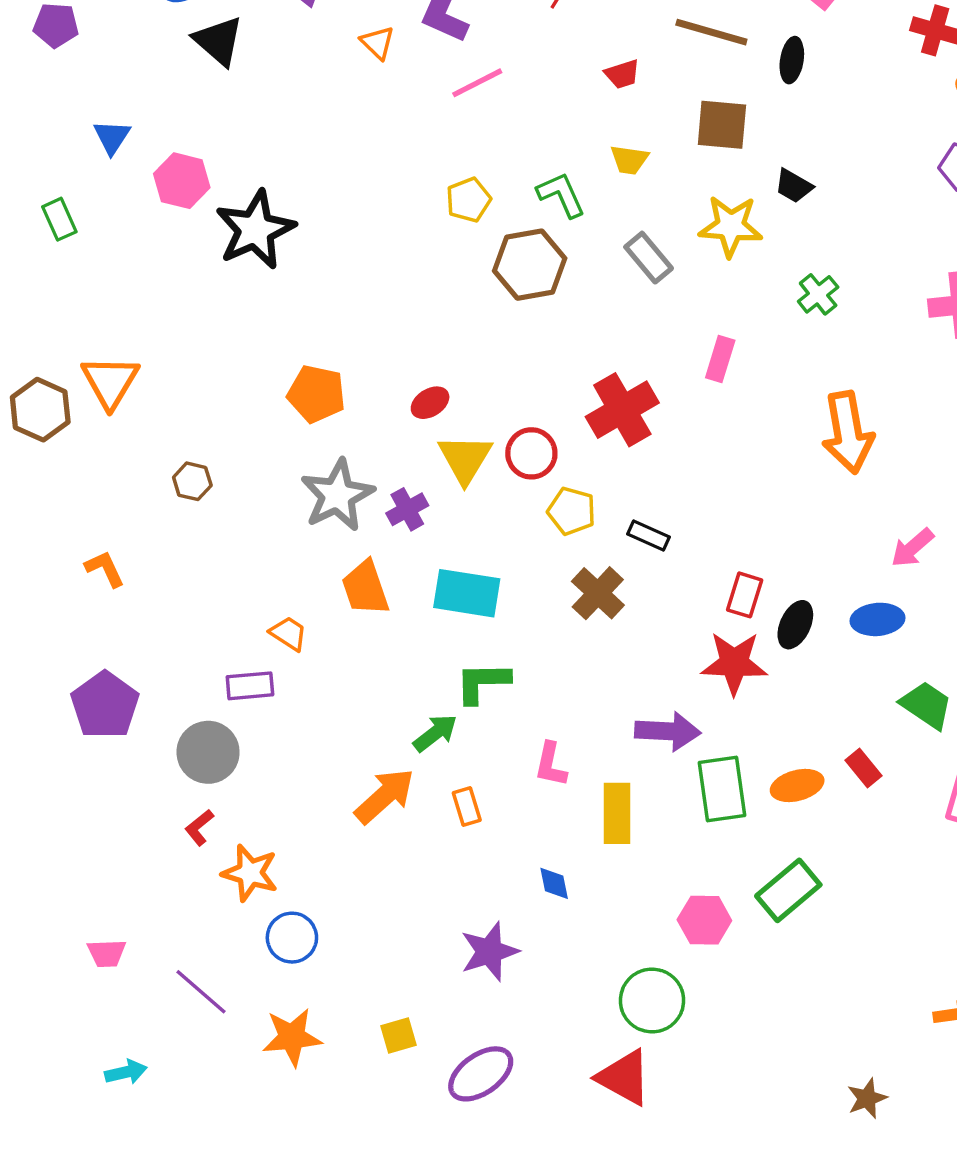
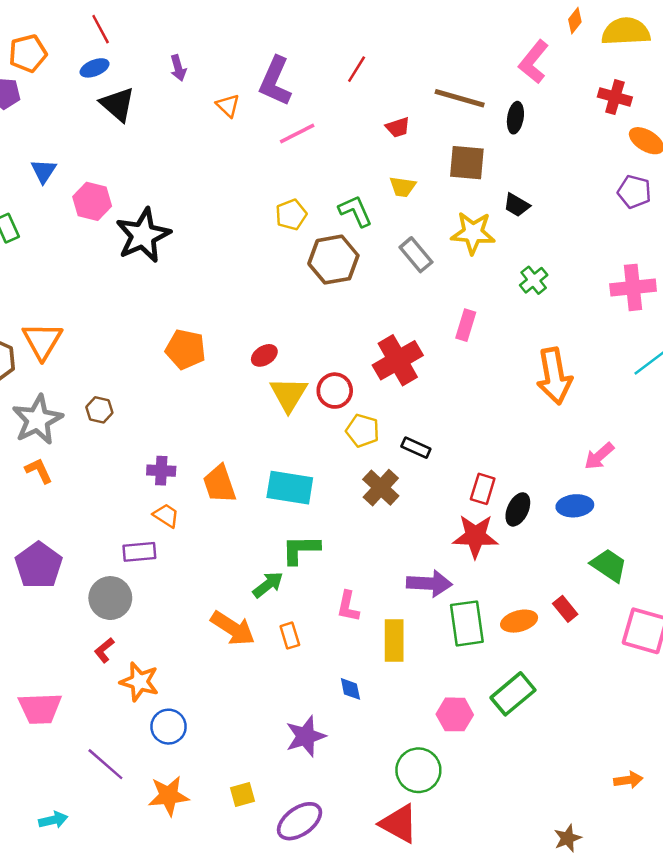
gray star: (337, 495) -> (38, 420), moved
purple cross: (407, 509) -> (161, 471), moved, turned 32
orange arrow: (385, 796) -> (233, 628), turned 75
pink trapezoid: (107, 953) -> (40, 708), moved, size x1.6

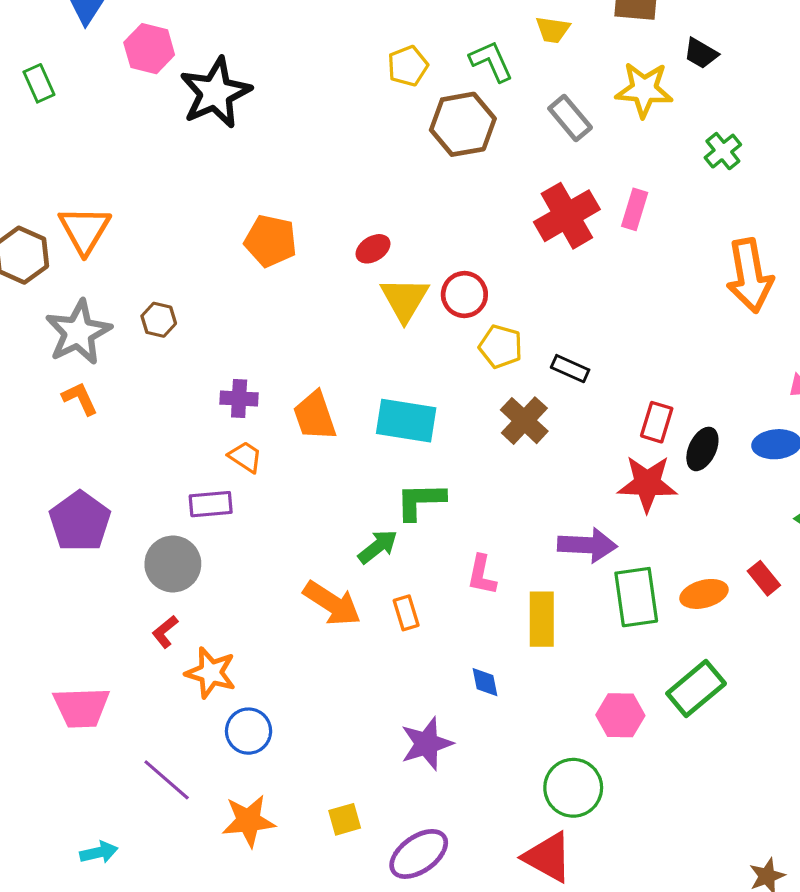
red cross: (398, 360) -> (567, 216), moved

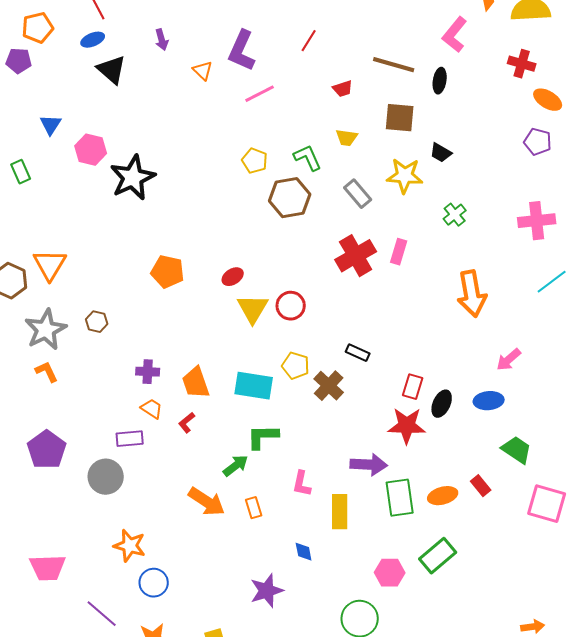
yellow pentagon: (408, 66) -> (255, 161), turned -30
yellow pentagon: (501, 347) -> (296, 366), moved
red L-shape: (165, 632) -> (187, 423), moved

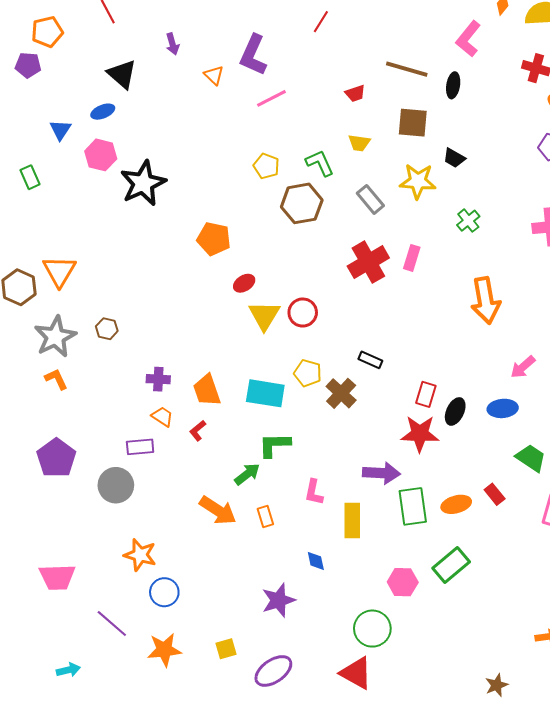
blue ellipse: (93, 40) -> (103, 112), moved
red line: (309, 41) -> (321, 22), moved
orange pentagon: (168, 272) -> (214, 239), moved

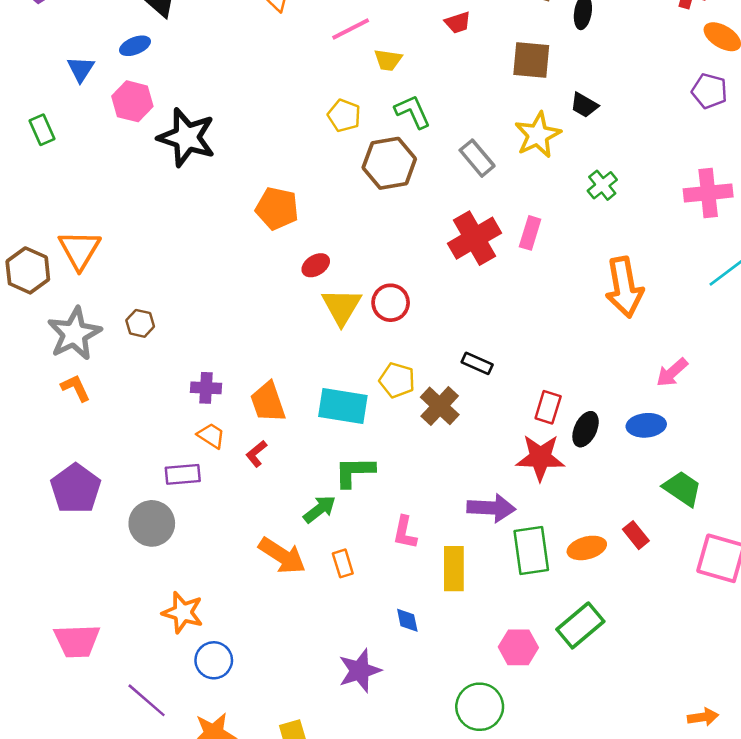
yellow trapezoid: (359, 143) -> (388, 60), moved
yellow star: (418, 181) -> (538, 135), turned -30
black star: (143, 183) -> (187, 137), turned -30

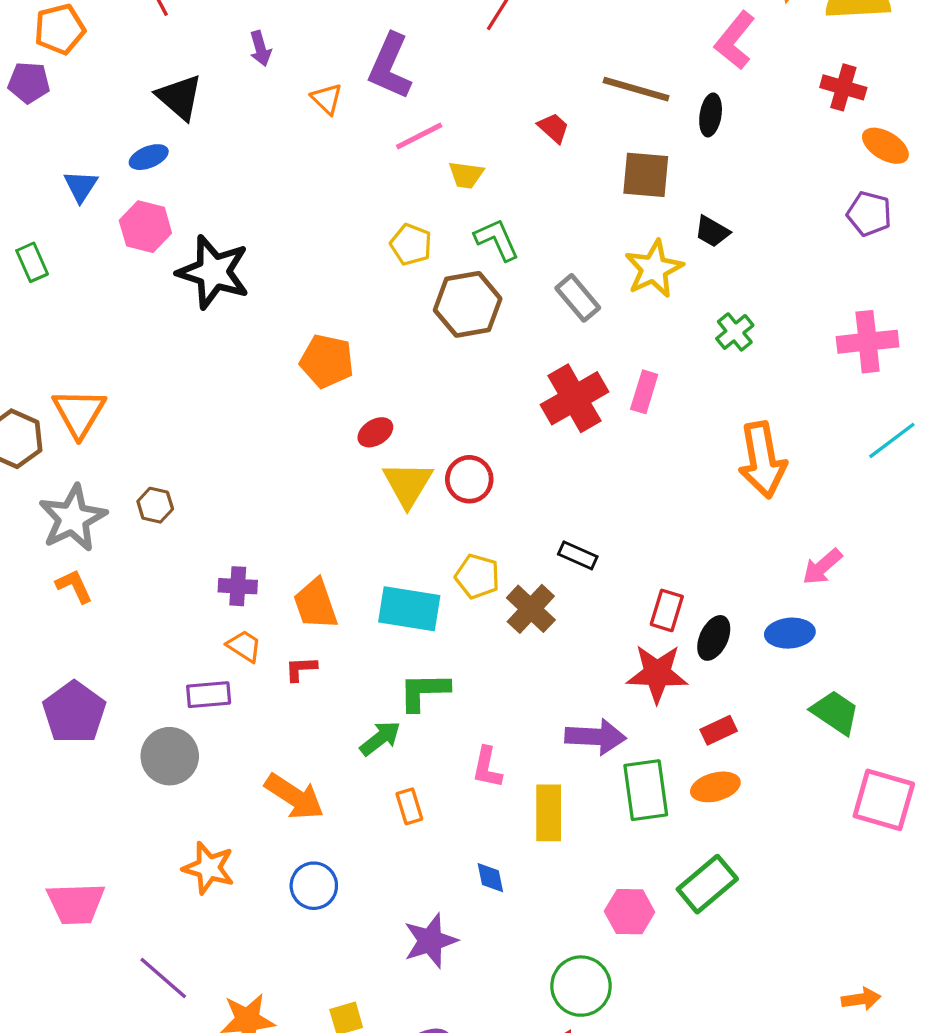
red trapezoid: (458, 23) -> (553, 128), turned -120
red L-shape: (256, 454) -> (301, 669), turned 36
red rectangle: (636, 535) -> (719, 730), moved, turned -76
orange arrow: (282, 556) -> (294, 797), moved
blue circle: (214, 660) -> (314, 886), moved

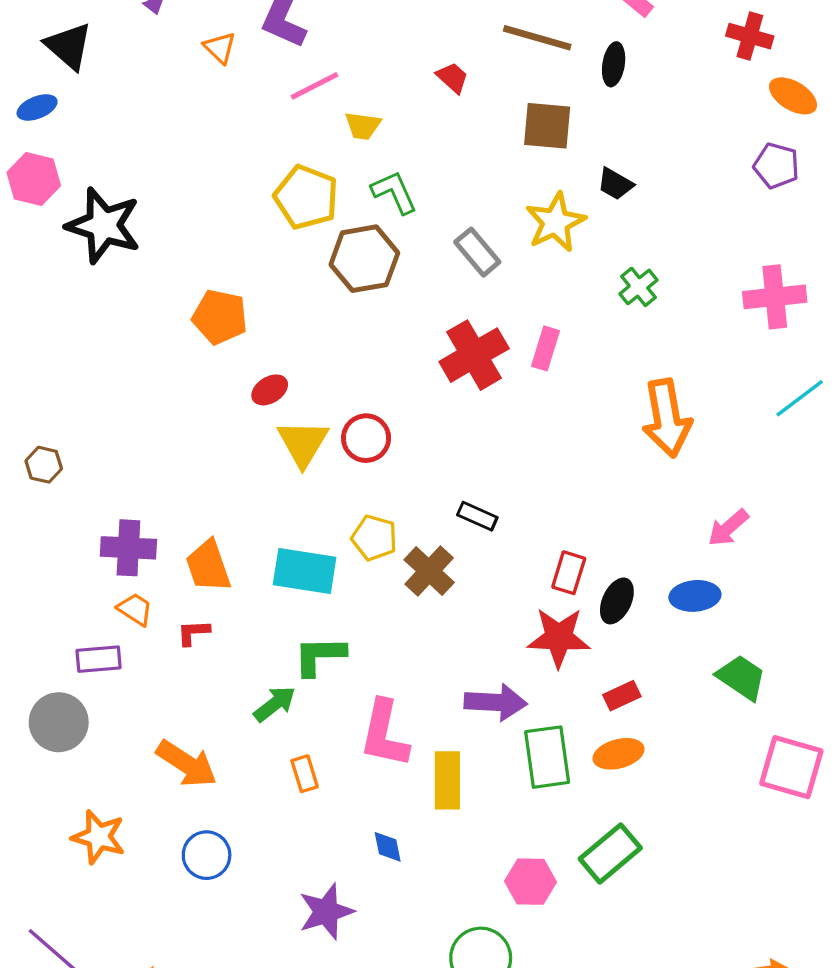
yellow pentagon: (411, 244) -> (306, 197), size x1.5
purple cross: (238, 586) -> (128, 548), size x1.4
pink L-shape: (487, 767) -> (384, 734), size x1.6

